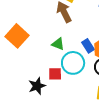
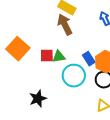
green triangle: (58, 44) -> (59, 57), turned -32
red square: (55, 74) -> (47, 56), moved

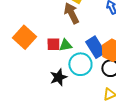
blue rectangle: (89, 59) -> (95, 47), size x1.5
black star: (38, 99) -> (58, 77), moved

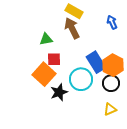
orange square: (24, 37) -> (44, 74), moved
green triangle: (65, 45) -> (46, 39), moved

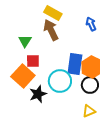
green triangle: (46, 39) -> (25, 41), turned -48
blue rectangle: (96, 62) -> (75, 64), turned 40

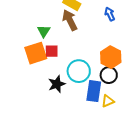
blue rectangle: (75, 64) -> (94, 91), moved
orange square: (23, 76) -> (36, 53), moved, turned 30

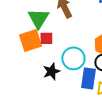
green triangle: (44, 31) -> (38, 18), size x1.6

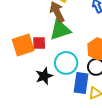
green triangle: (38, 18) -> (60, 30), moved, turned 40

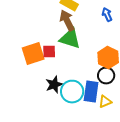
green triangle: (60, 30) -> (70, 39), turned 35
cyan circle: (66, 63) -> (72, 92), moved

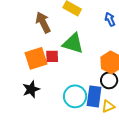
brown arrow: (67, 21) -> (43, 22), moved
black star: (54, 85) -> (31, 89), moved

